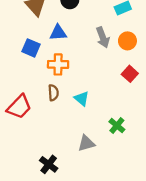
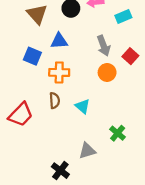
orange circle: (127, 41) -> (107, 72), moved
red square: (130, 74) -> (130, 56), moved
black cross: (49, 164) -> (60, 171), moved

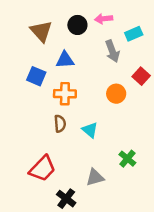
gray arrow: (104, 46) -> (112, 51), moved
red trapezoid: (21, 115) -> (42, 169), moved

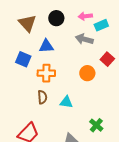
pink arrow: (104, 19) -> (85, 16), moved
gray arrow: (112, 51) -> (84, 39), turned 126
cyan triangle: (90, 130) -> (66, 102), turned -32

